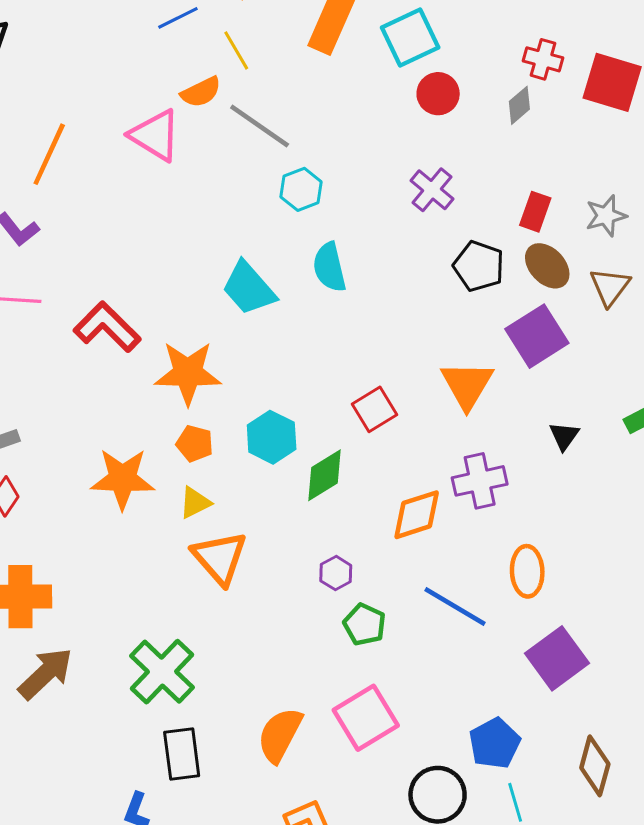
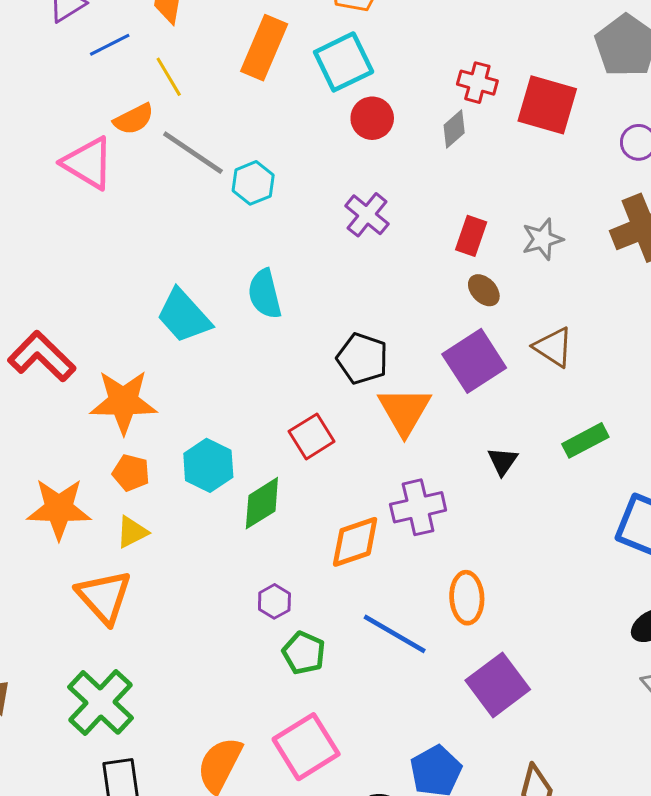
cyan hexagon: (301, 189) -> (253, 183), moved
black pentagon: (479, 266) -> (362, 359), moved
brown ellipse: (547, 266) -> (484, 290), size x0.7
brown triangle: (610, 287) -> (553, 347), moved, turned -33
orange triangle: (220, 558) -> (104, 597), moved

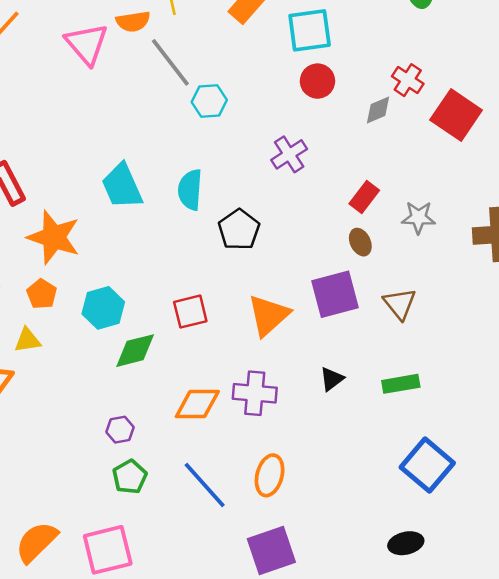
black pentagon: (362, 359) -> (239, 230), moved

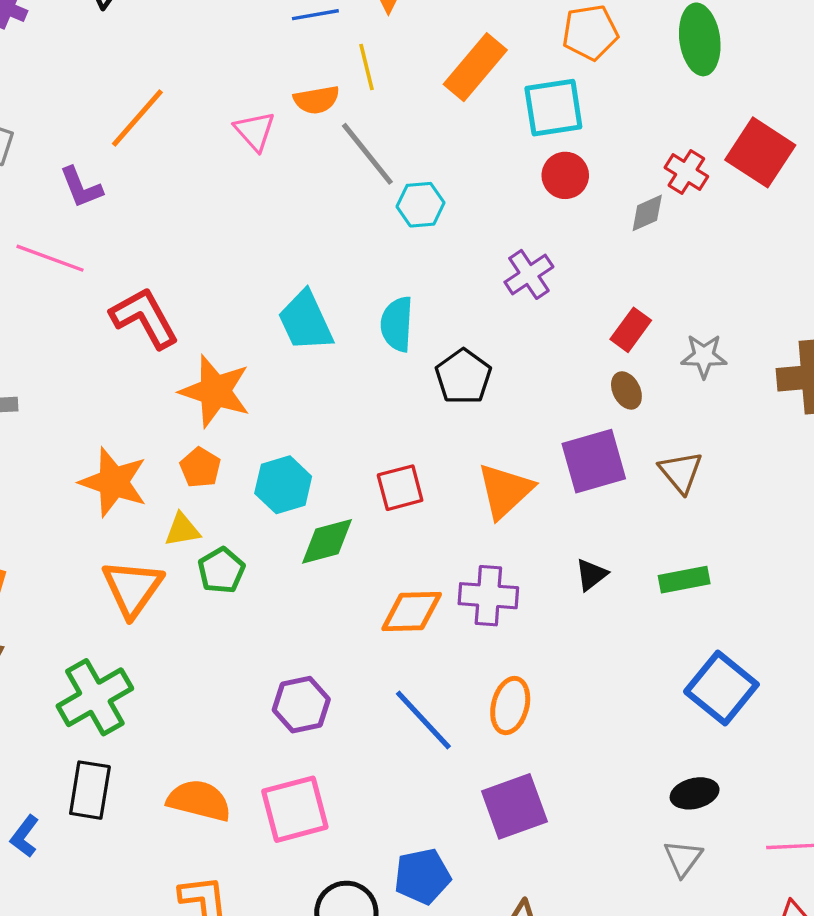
pink triangle: (87, 44) -> (255, 131), size x0.7
red square: (456, 115) -> (760, 152), moved
purple hexagon: (120, 430) -> (301, 705), moved, size x1.5
green pentagon: (130, 477) -> (221, 570), moved
orange semicircle: (36, 542) -> (199, 800), turned 60

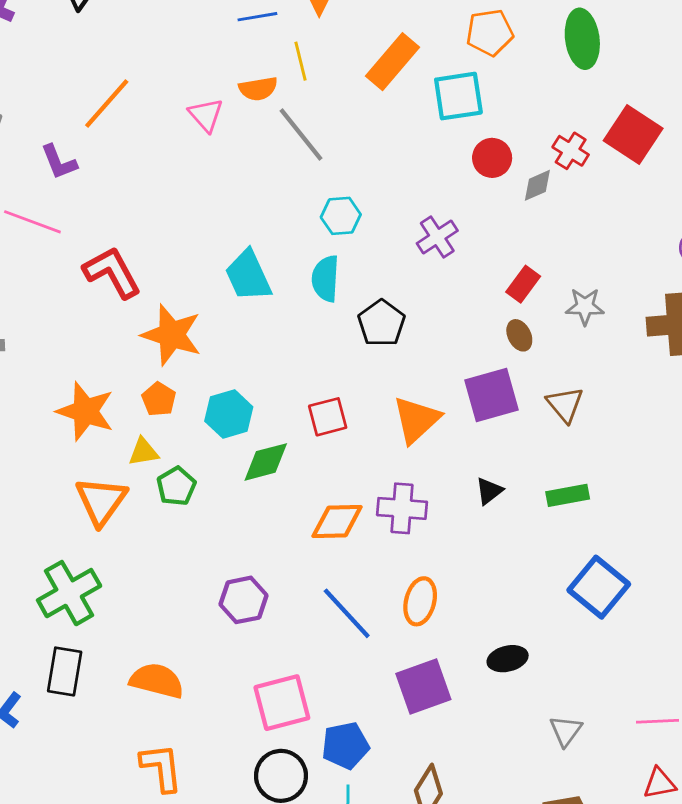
red circle: (565, 175) -> (492, 158), moved
cyan hexagon: (420, 205) -> (341, 216), moved
black ellipse: (695, 793) -> (508, 659), moved
pink square: (295, 809) -> (282, 703), moved

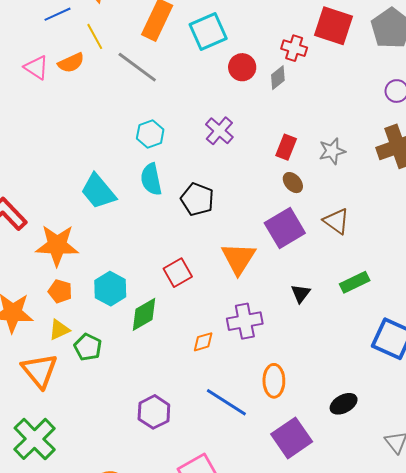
pink triangle: (206, 115) -> (36, 67), moved
gray line: (301, 135) -> (137, 67), moved
orange diamond: (337, 522) -> (203, 342), size x0.6

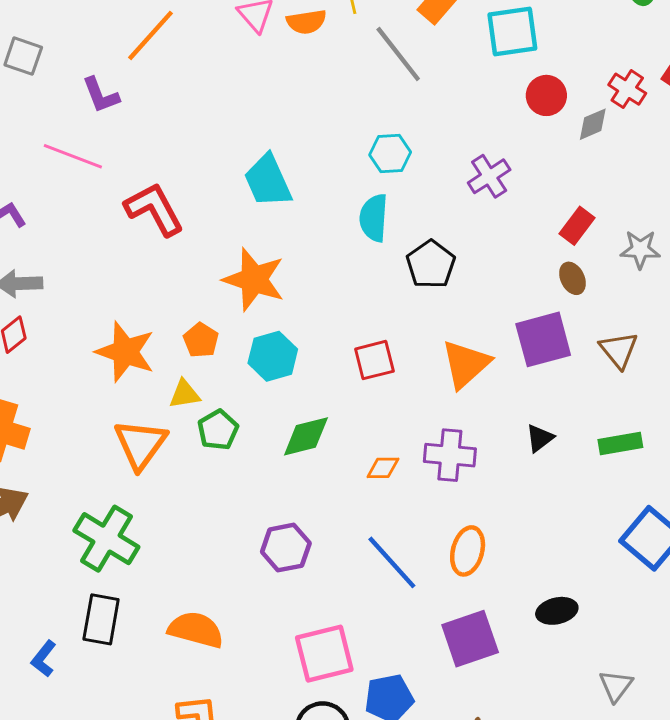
cyan trapezoid: (98, 191) -> (268, 181), moved
orange star: (57, 245) -> (254, 279), moved
green diamond: (144, 314) -> (306, 436), moved
green cross: (35, 439) -> (106, 539), turned -30

